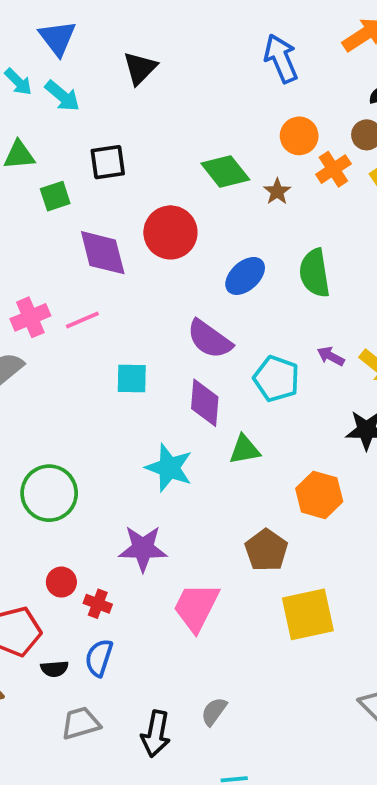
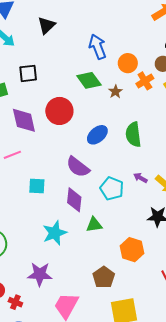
blue arrow: (281, 58) -> (98, 47), moved
cyan star: (169, 468) -> (55, 233), turned 30

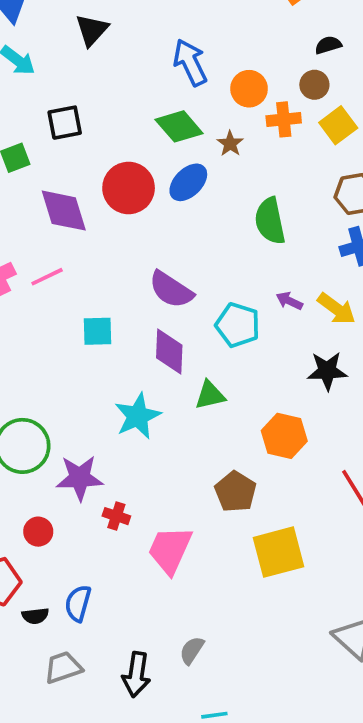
orange cross: (145, 81) -> (284, 119), turned 30
blue ellipse: (97, 135) -> (188, 182), moved
purple star: (40, 274) -> (80, 478), moved
red cross: (15, 302) -> (116, 516), moved

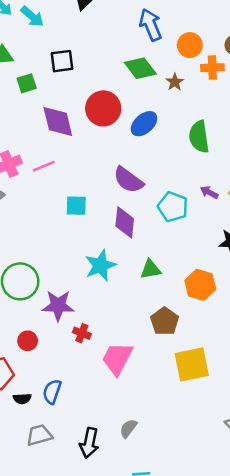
blue ellipse: (188, 182) -> (144, 124), moved
green triangle: (210, 395) -> (150, 269), moved

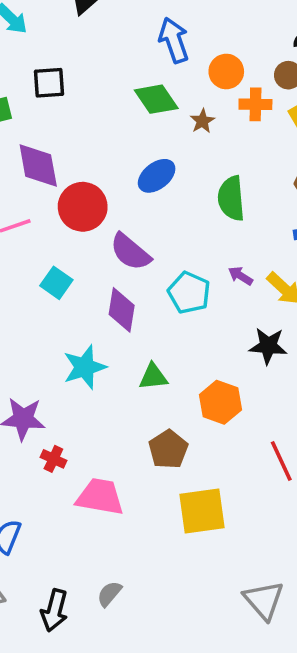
red circle: (103, 108) -> (83, 207), moved
cyan square: (76, 206) -> (56, 283), turned 30
pink trapezoid: (117, 359) -> (100, 497), turned 69

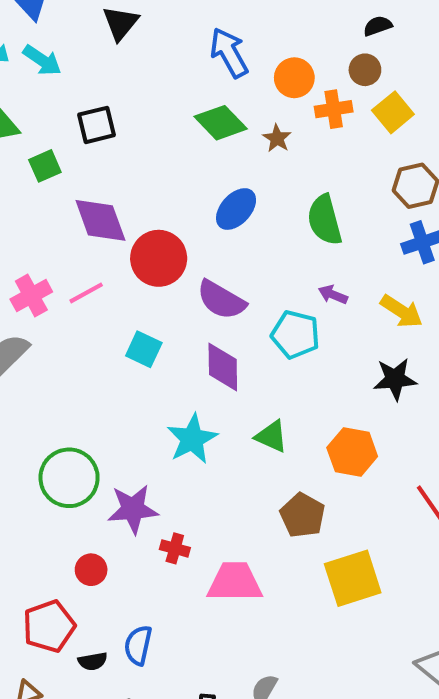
purple arrow: (240, 276) -> (333, 295), moved
green triangle: (153, 377) -> (271, 436), turned 40

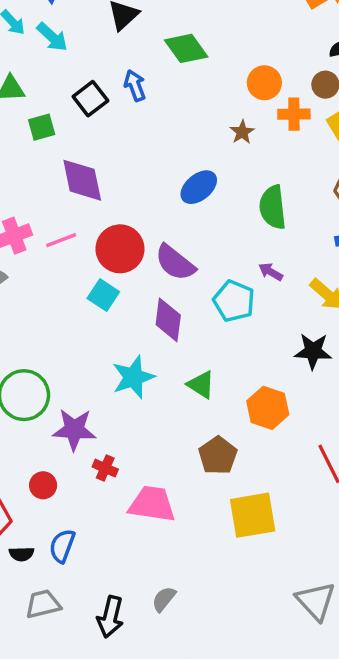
blue arrow: (229, 53) -> (135, 86), moved, size x0.7
green diamond: (221, 123) -> (186, 48), moved
black square: (96, 125) -> (90, 99), turned -32
red circle: (159, 258) -> (120, 249), moved
red circle: (91, 570) -> (43, 485), moved

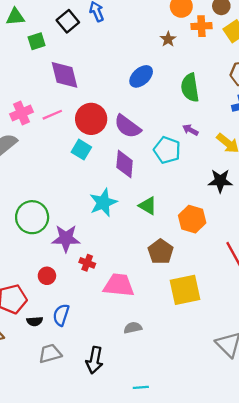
gray semicircle: (164, 599) -> (133, 328), moved, turned 42

